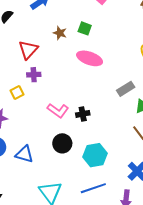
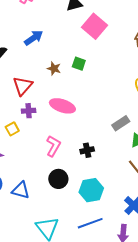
pink ellipse: (90, 58) -> (62, 106), moved
pink L-shape: (58, 110) -> (53, 146), turned -95
black cross: (83, 114) -> (87, 150), moved

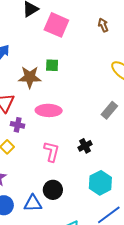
brown star: (54, 69) -> (30, 77), size x1.6
purple cross: (29, 111) -> (18, 125), turned 32
black circle: (58, 179) -> (53, 190), moved

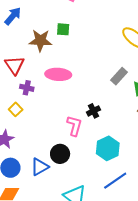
pink L-shape: (51, 152) -> (74, 126), moved
blue triangle: (33, 203) -> (40, 167), turned -30

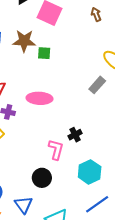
brown star: (40, 40) -> (24, 41), moved
gray rectangle: (119, 76) -> (97, 85), moved
blue triangle: (40, 167) -> (24, 205), moved, turned -36

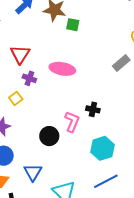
black cross: (75, 135) -> (93, 109), turned 32
black circle: (42, 178) -> (49, 136), moved

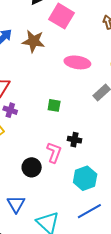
green square: (73, 25) -> (54, 105), moved
pink ellipse: (62, 69) -> (77, 62), moved

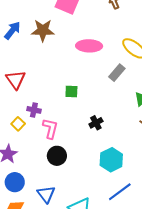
purple cross: (10, 110) -> (34, 110), moved
black cross: (74, 140) -> (96, 123), turned -32
pink L-shape: (54, 152) -> (50, 129), moved

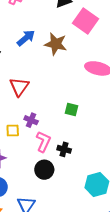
black cross: (96, 123) -> (64, 149), moved, turned 32
yellow square: (18, 124) -> (13, 131), turned 32

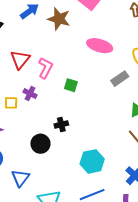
pink L-shape: (43, 142) -> (45, 68), moved
black cross: (64, 149) -> (61, 124), turned -32

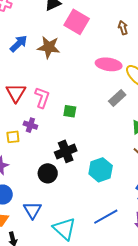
pink ellipse: (100, 46) -> (109, 64), moved
black cross: (61, 124) -> (66, 151), size x1.5
cyan hexagon: (92, 161) -> (101, 170), moved

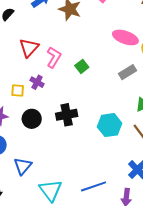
green square: (70, 111) -> (82, 66), moved, turned 32
cyan hexagon: (101, 170) -> (110, 125), moved
black circle: (48, 173) -> (32, 119), moved

